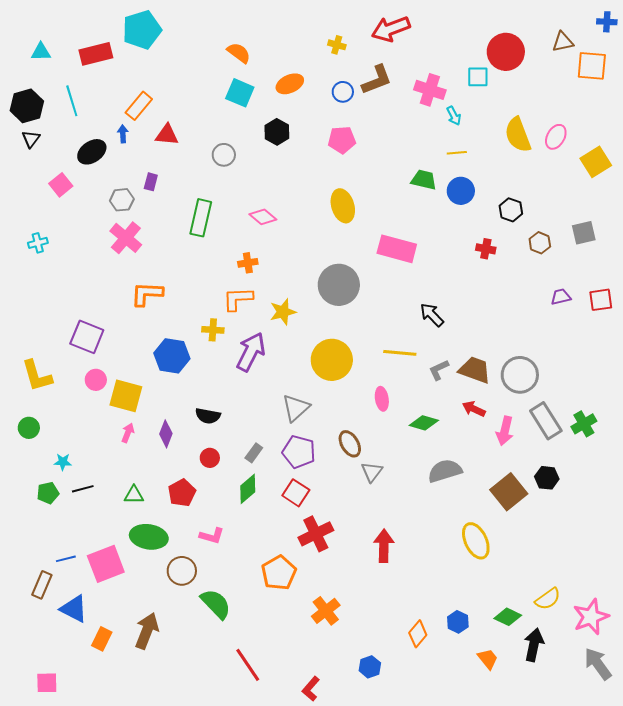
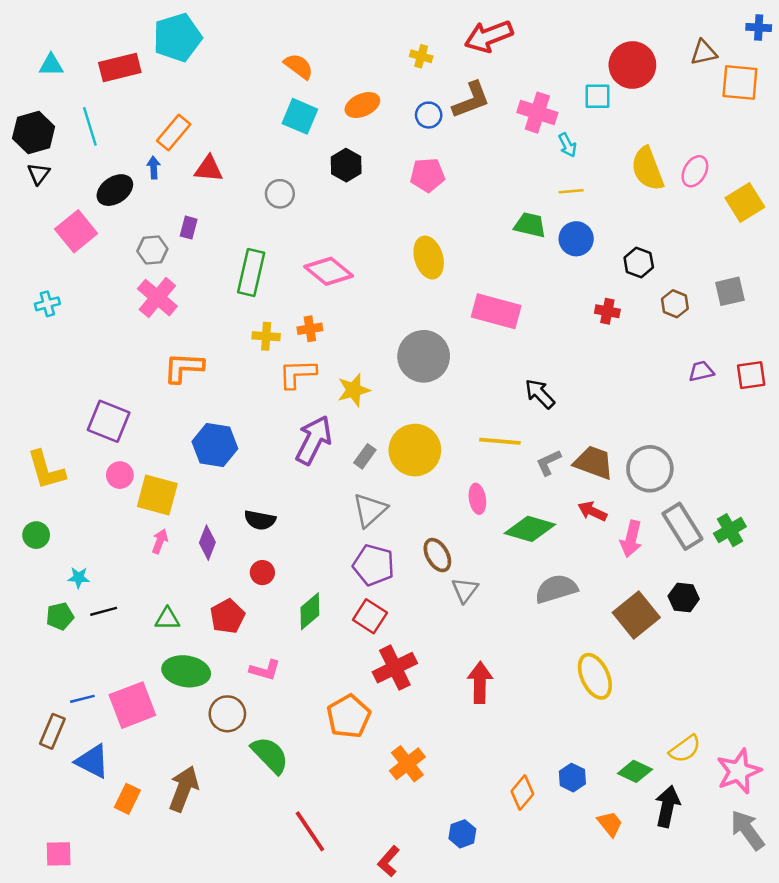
pink square: (61, 185) -> (76, 231), size x1.4
pink diamond: (263, 217) -> (329, 271), size x1.4
yellow cross: (213, 330) -> (266, 336), moved
green diamond: (424, 423) -> (530, 529), size x1.4
gray rectangle: (254, 453) -> (365, 456), moved

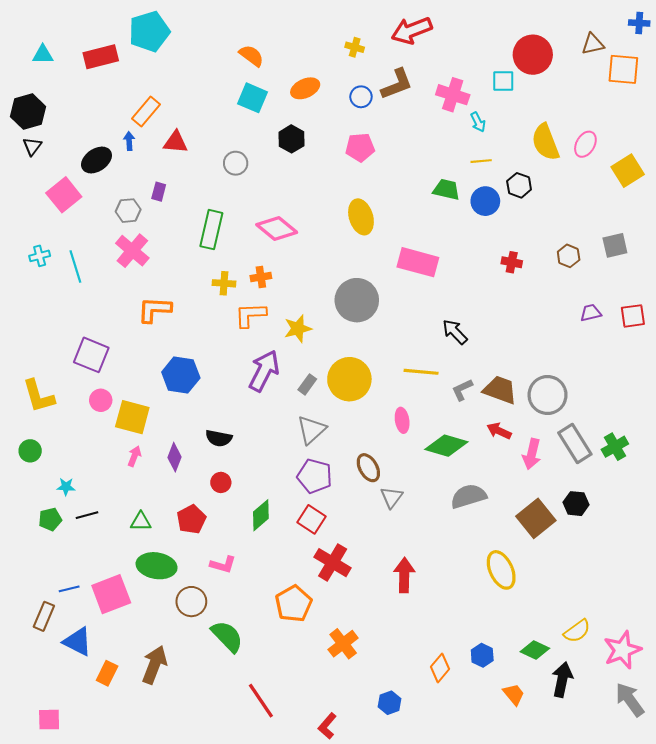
cyan line: (90, 126) -> (75, 266), moved
black hexagon: (639, 263) -> (519, 185), moved
red cross: (395, 668) -> (333, 563), turned -33

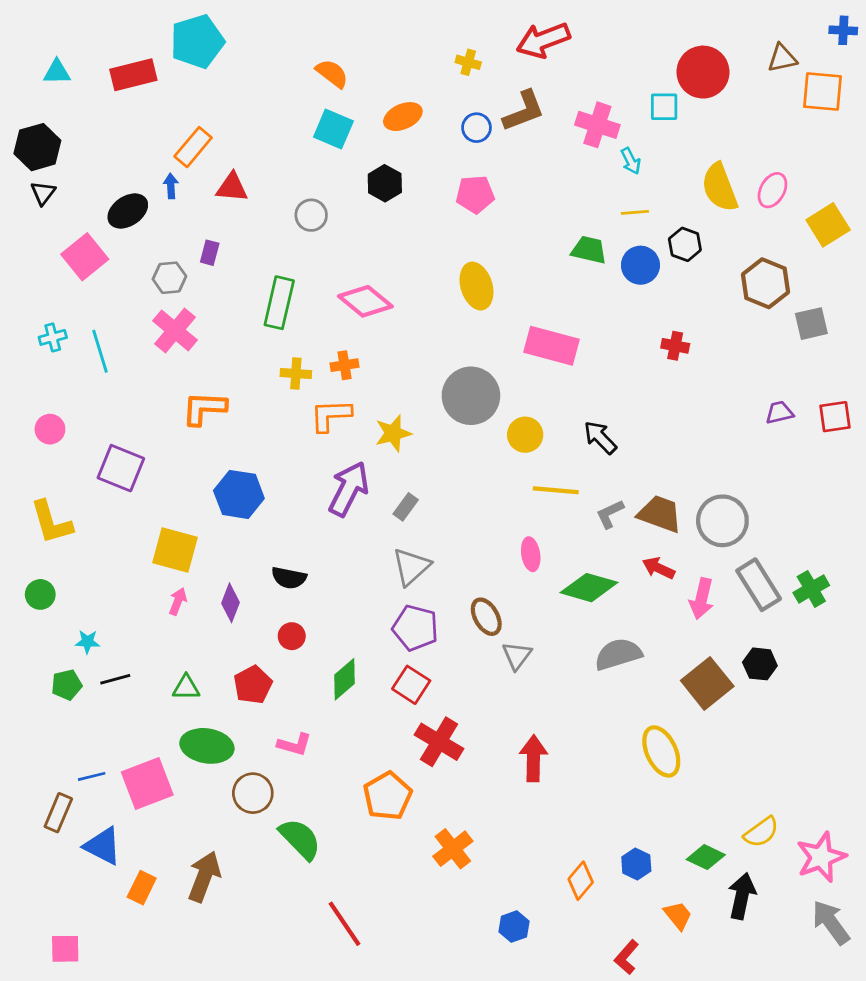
brown hexagon: (569, 256) -> (765, 283), moved, size x1.6
yellow circle: (349, 379) -> (525, 435), moved, size x0.6
pink circle: (101, 400) -> (50, 429), moved
red L-shape: (327, 726) -> (627, 957), moved

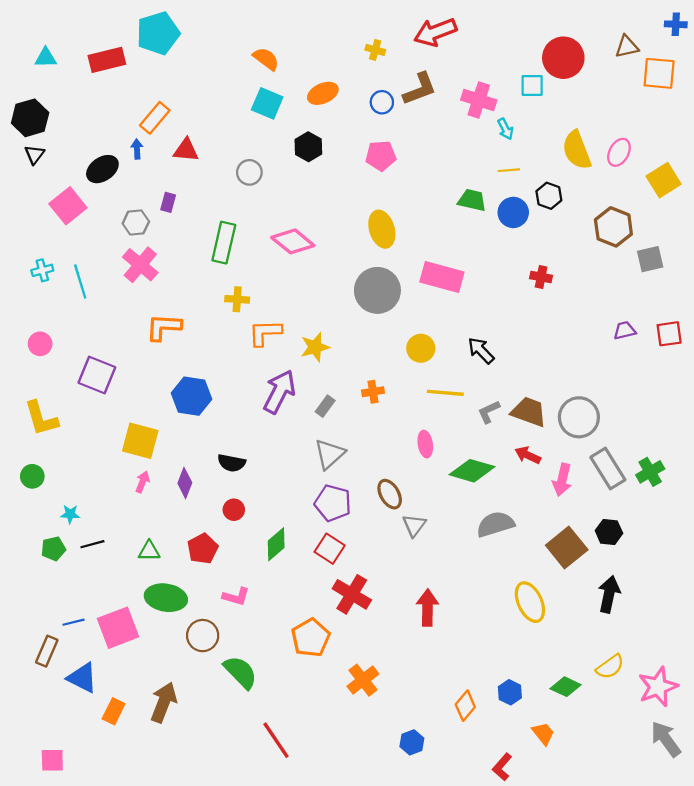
orange cross: (345, 365) -> (373, 392), moved
gray circle: (471, 396) -> (377, 290), moved
black arrow: (742, 896) -> (609, 594), moved

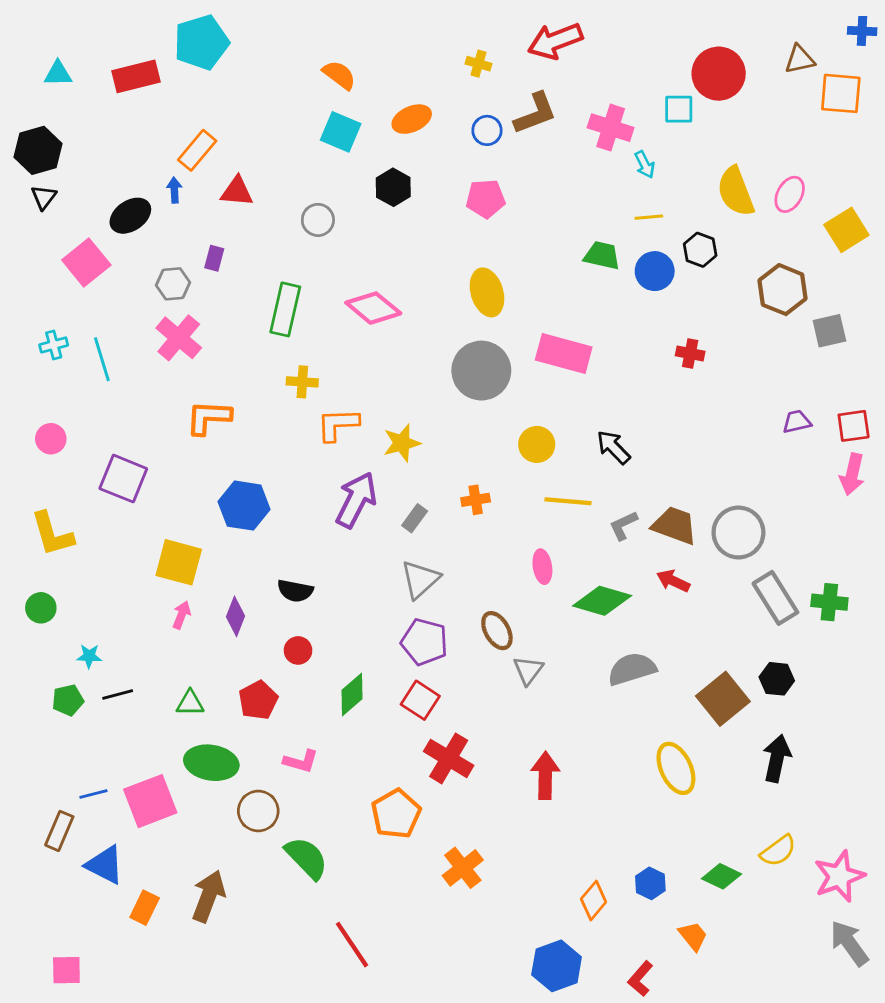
green cross: (650, 472) -> (829, 602), turned 36
pink arrow: (562, 480) -> (852, 474), moved
blue hexagon: (412, 742) -> (557, 966), moved, size x1.6

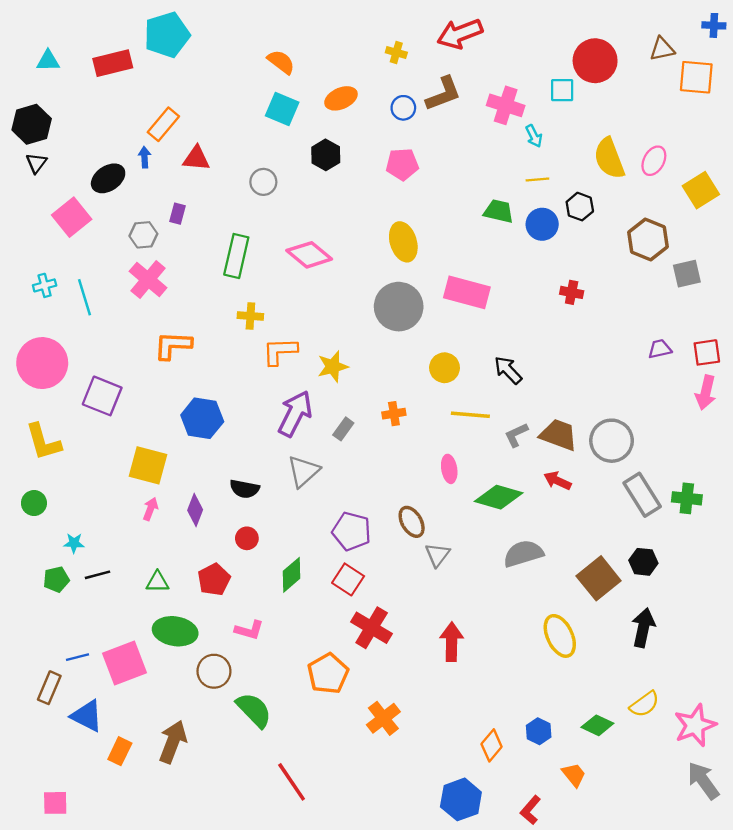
pink circle: (51, 439) -> (42, 363), size x2.0
gray triangle: (420, 579) -> (303, 471), moved

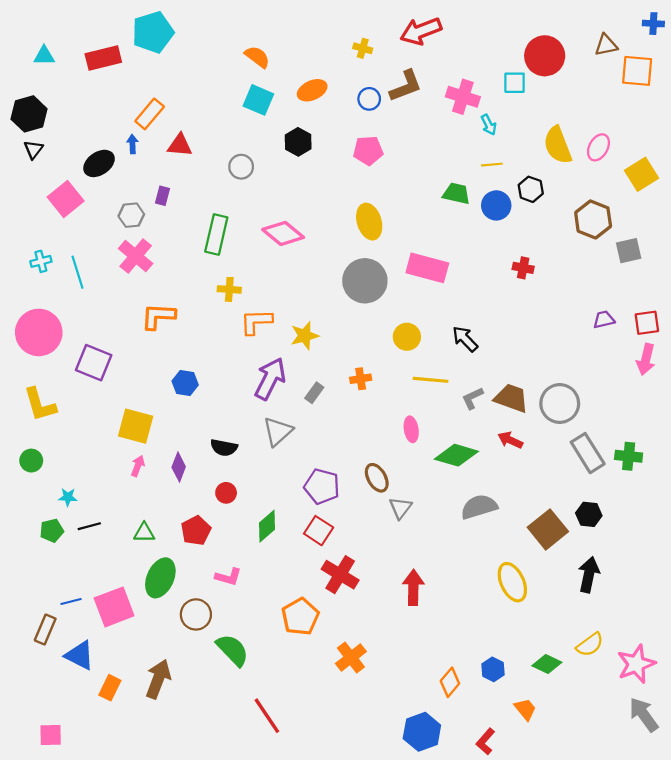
blue hexagon: (202, 418) -> (185, 383), size x0.7
green ellipse: (175, 631) -> (160, 578), turned -75

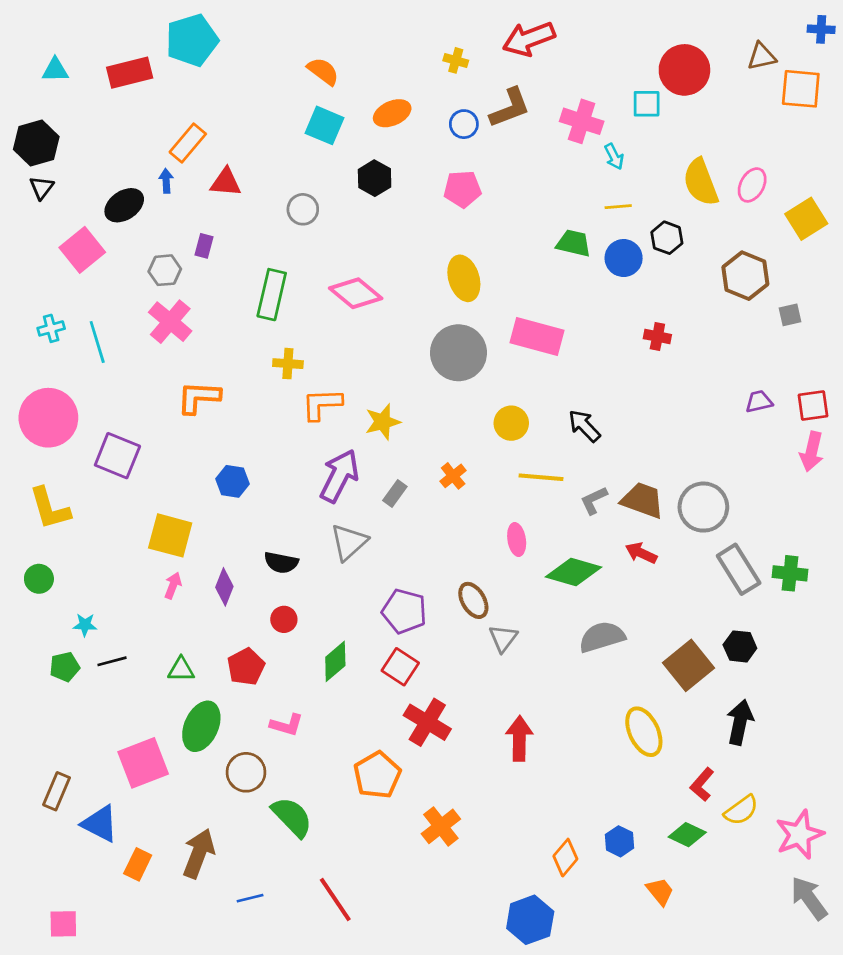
gray square: (629, 251) -> (790, 315), size x0.7
orange cross: (361, 379) -> (453, 476), turned -30
blue line: (71, 602) -> (250, 898), moved
red L-shape: (485, 741) -> (702, 784), moved

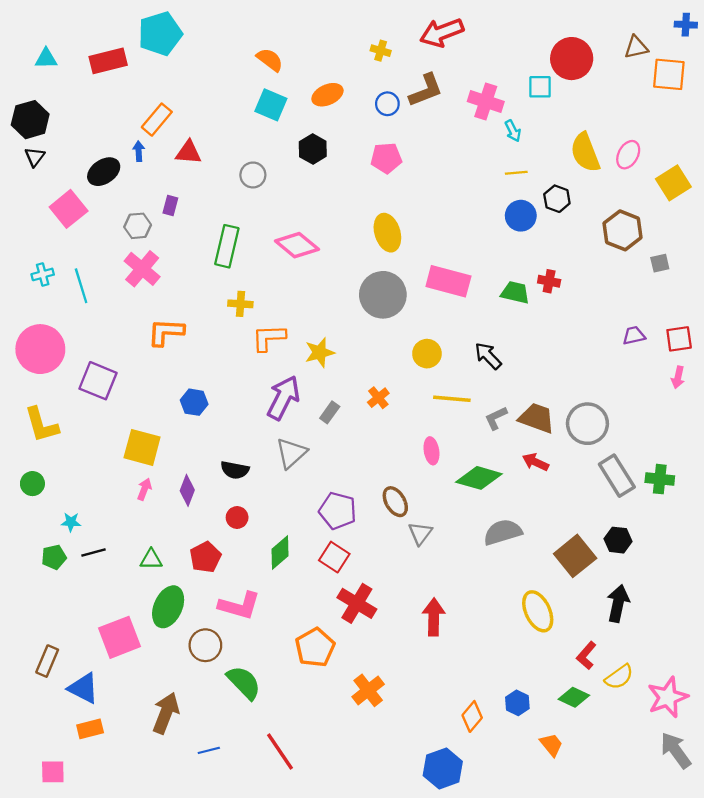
green trapezoid: (573, 243) -> (515, 293), moved
pink arrow: (812, 452) -> (678, 377), size x0.7
pink L-shape: (287, 725) -> (239, 606), size x1.5
orange rectangle: (138, 864) -> (90, 729), moved, turned 50

